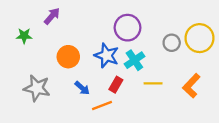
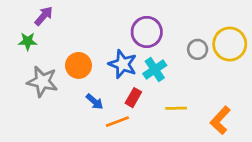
purple arrow: (52, 16) -> (44, 16), moved
yellow line: (153, 83) -> (176, 108), moved
orange L-shape: (191, 86) -> (220, 120), moved
gray star: (37, 88) -> (42, 82), moved

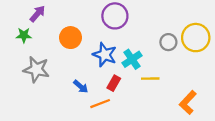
purple circle: (147, 32) -> (115, 16), moved
orange circle: (78, 65) -> (71, 38), moved
yellow line: (176, 108) -> (150, 79), moved

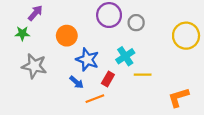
gray circle: (168, 42) -> (136, 23), moved
blue star: (105, 55) -> (87, 60), moved
orange L-shape: (188, 102) -> (178, 97), turned 30

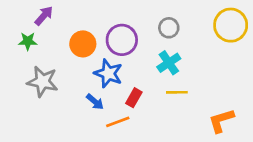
purple circle: (109, 15) -> (122, 40), moved
yellow circle: (186, 36) -> (231, 25), moved
cyan cross: (125, 56) -> (169, 63), moved

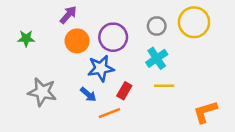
purple arrow: (44, 16) -> (68, 15), moved
yellow circle: (231, 25) -> (194, 22), moved
blue star: (108, 73) -> (101, 68), turned -30
gray star: (43, 82) -> (42, 92), moved

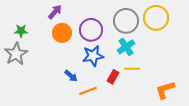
gray circle: (157, 26) -> (126, 21), size x1.6
blue star: (101, 68) -> (93, 56), moved
red rectangle: (124, 91) -> (113, 77), moved
gray star: (42, 92) -> (16, 54), moved, turned 30

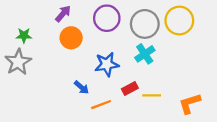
purple circle: (91, 30) -> (107, 18), moved
yellow line: (132, 69) -> (152, 95), moved
red rectangle: (113, 77) -> (130, 88), turned 32

